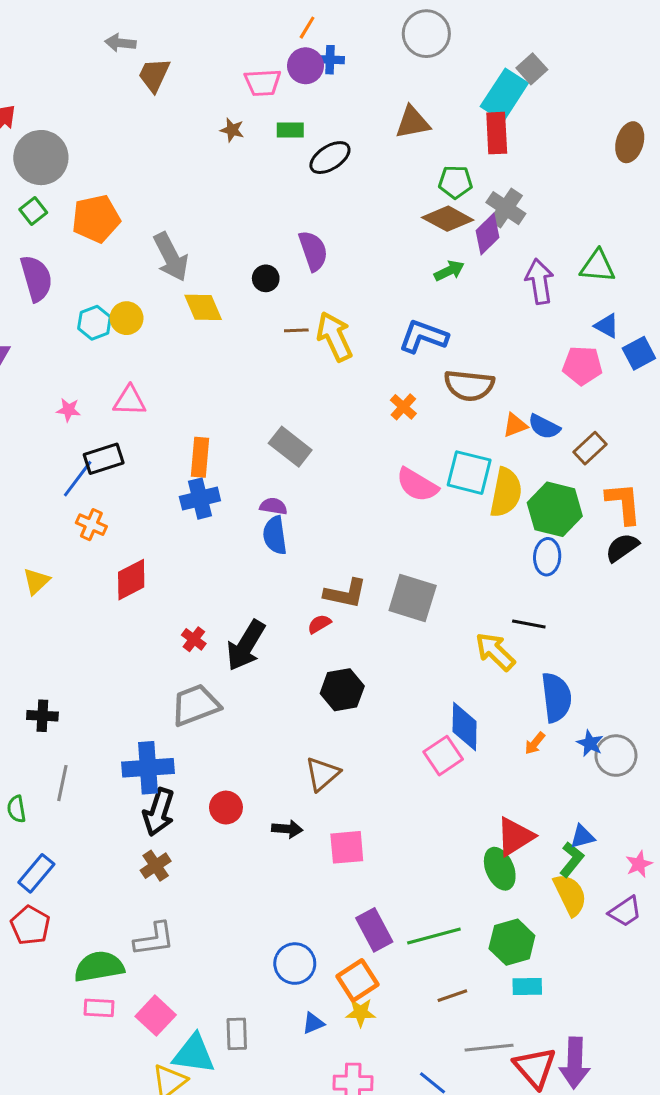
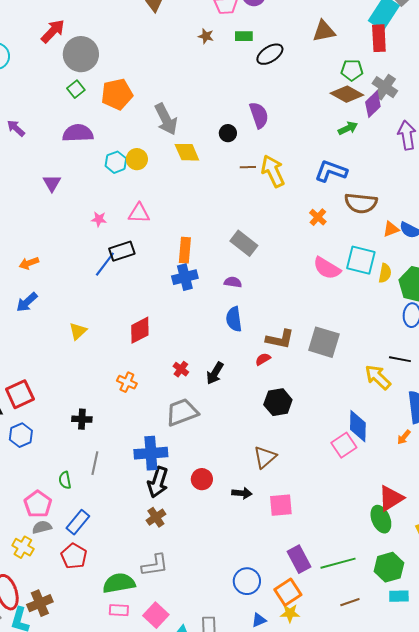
purple semicircle: (36, 278) -> (78, 133), turned -76
yellow semicircle: (506, 492) -> (385, 273), size x0.6
orange cross: (91, 525) -> (127, 382), moved
blue semicircle: (275, 535) -> (234, 319), moved
black arrow: (246, 645) -> (215, 373), size x0.7

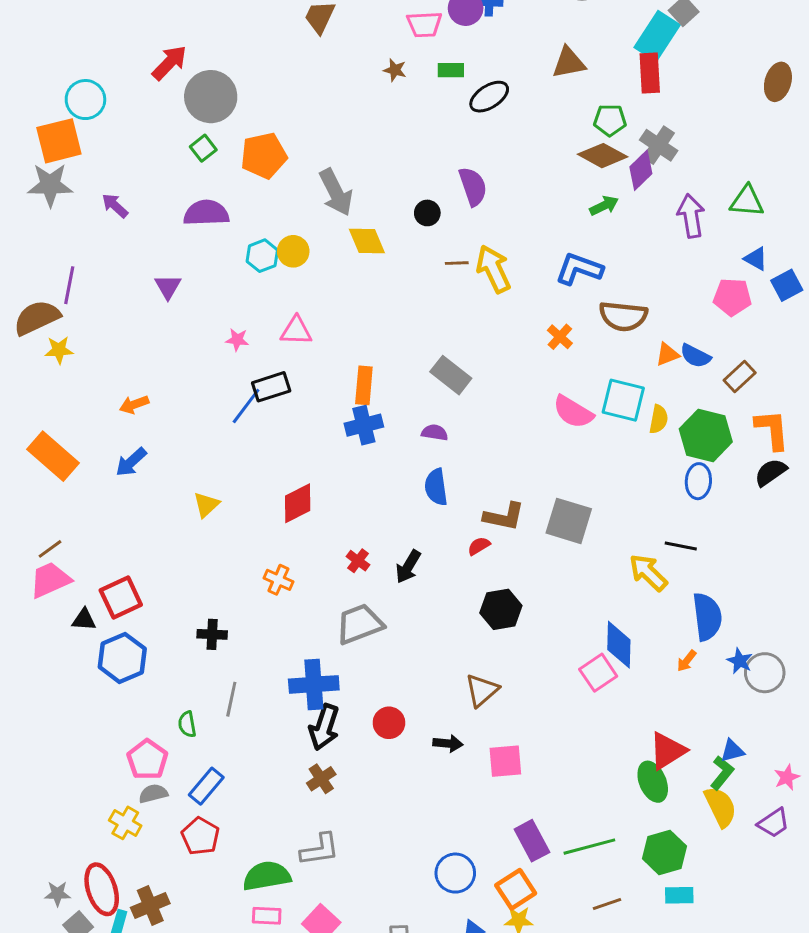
blue hexagon: (21, 435) -> (122, 658), size x1.4

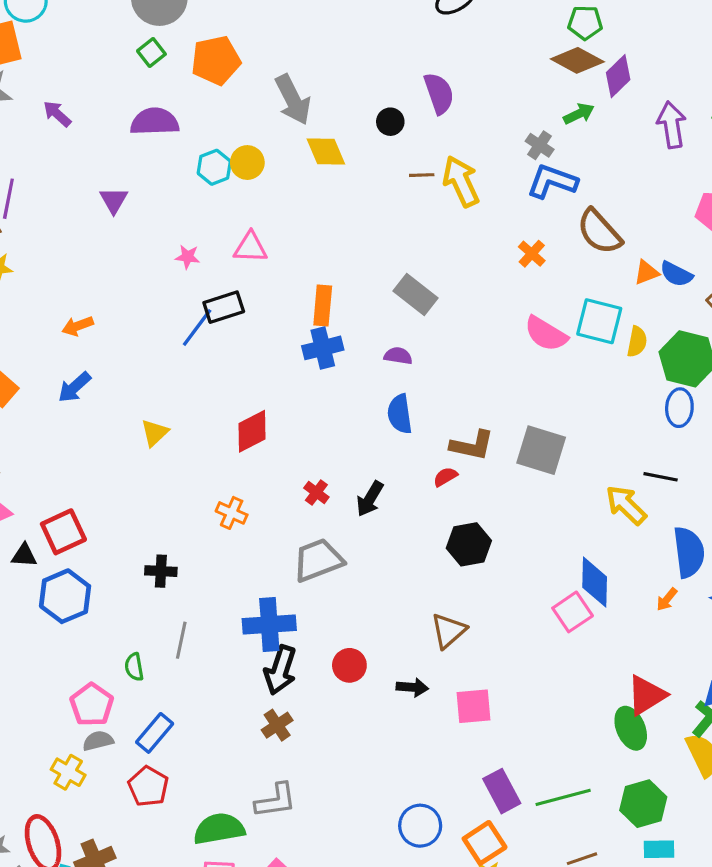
gray cross: (659, 145) -> (540, 145), moved, size x0.7
brown semicircle: (623, 316) -> (599, 232), turned 42

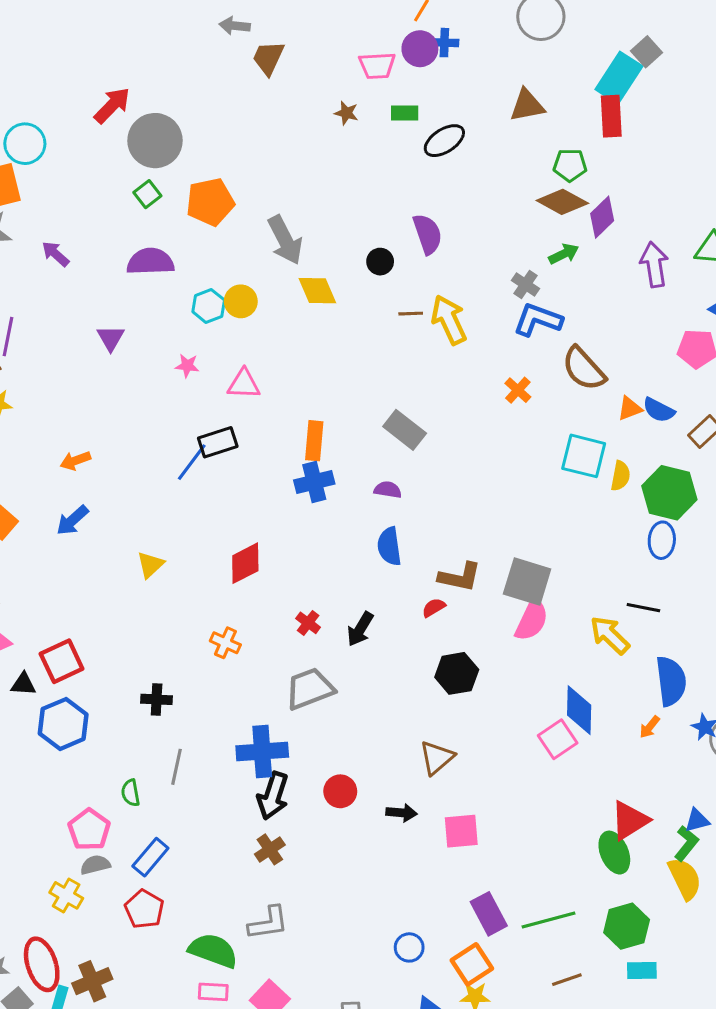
pink star: (188, 257) -> (187, 366), moved
pink semicircle: (546, 334) -> (532, 620), moved, turned -96
blue circle: (420, 826) -> (409, 947), size x0.7
green semicircle: (219, 829) -> (213, 951), turned 30

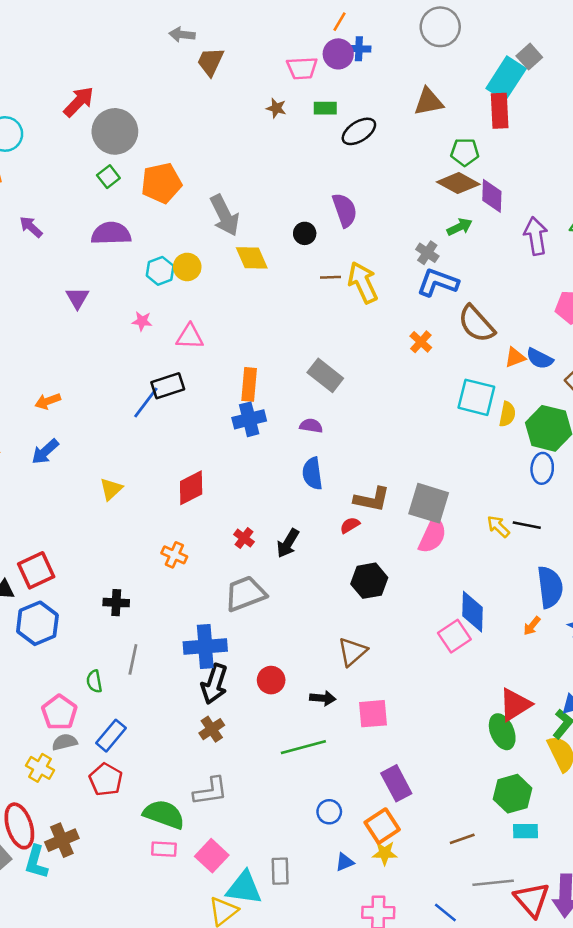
purple diamond: (602, 217) -> (492, 196), turned -44
yellow arrow: (610, 635) -> (498, 526), moved, size x0.7
green line: (548, 920) -> (303, 747), moved

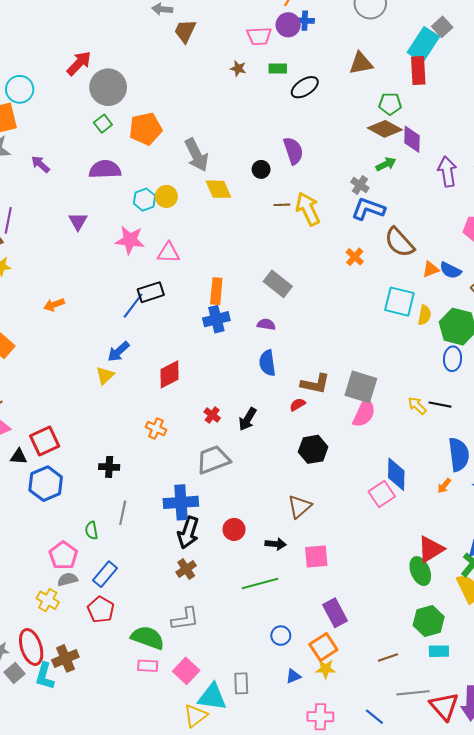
pink star: (142, 321) -> (130, 240), size x1.8
blue arrow: (45, 452) -> (119, 351), moved

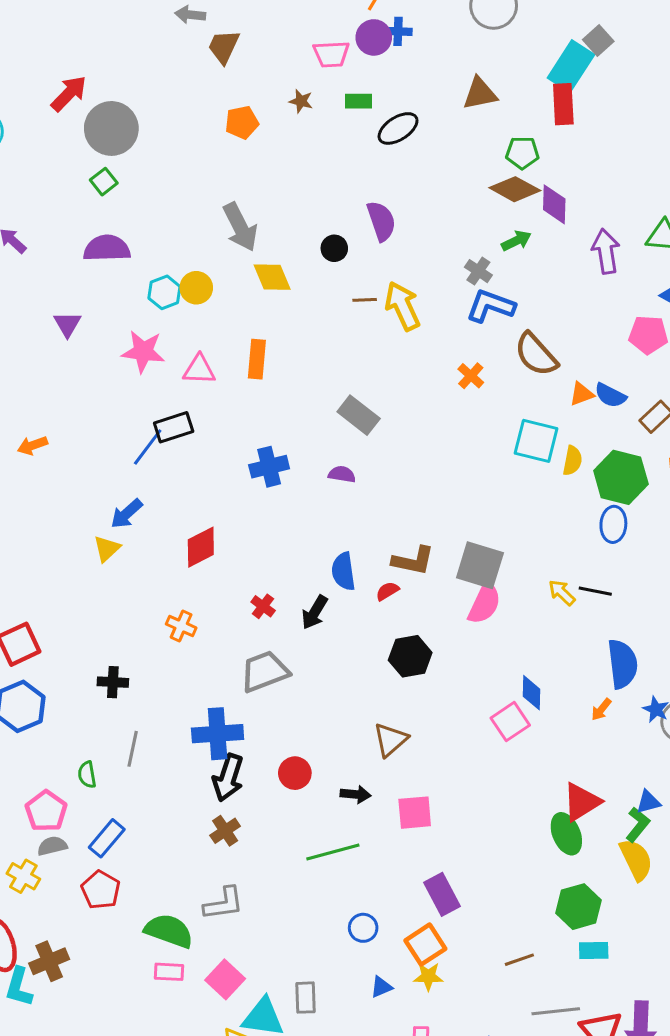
orange pentagon: (146, 129) -> (242, 122), moved, size x0.7
orange rectangle: (216, 291) -> (257, 359), moved
blue semicircle: (267, 363) -> (343, 571), moved
blue diamond: (396, 474) -> (531, 693), size x0.7

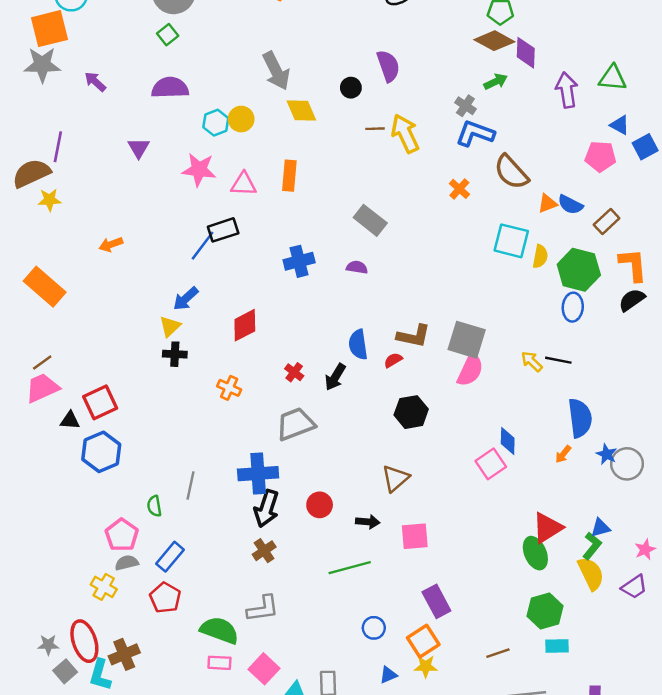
black cross: (113, 682) -> (175, 354), moved

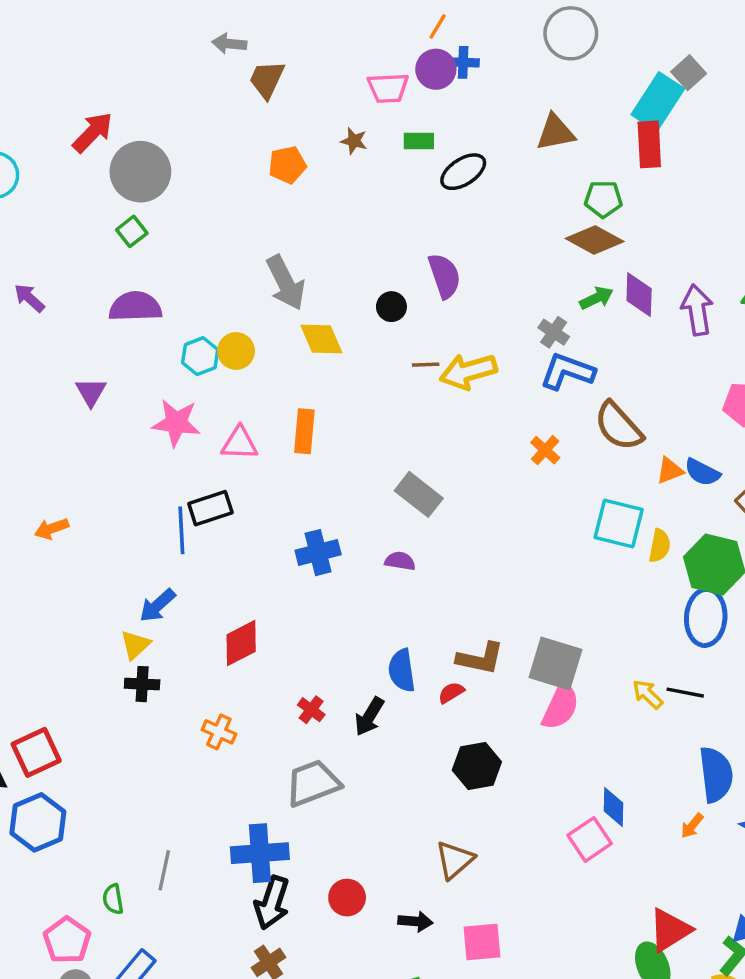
purple diamond: (526, 53) -> (639, 295), moved
yellow arrow: (405, 133) -> (468, 372), turned -81
blue line: (203, 246) -> (181, 530), turned -40
blue ellipse: (573, 307) -> (706, 617), size x1.4

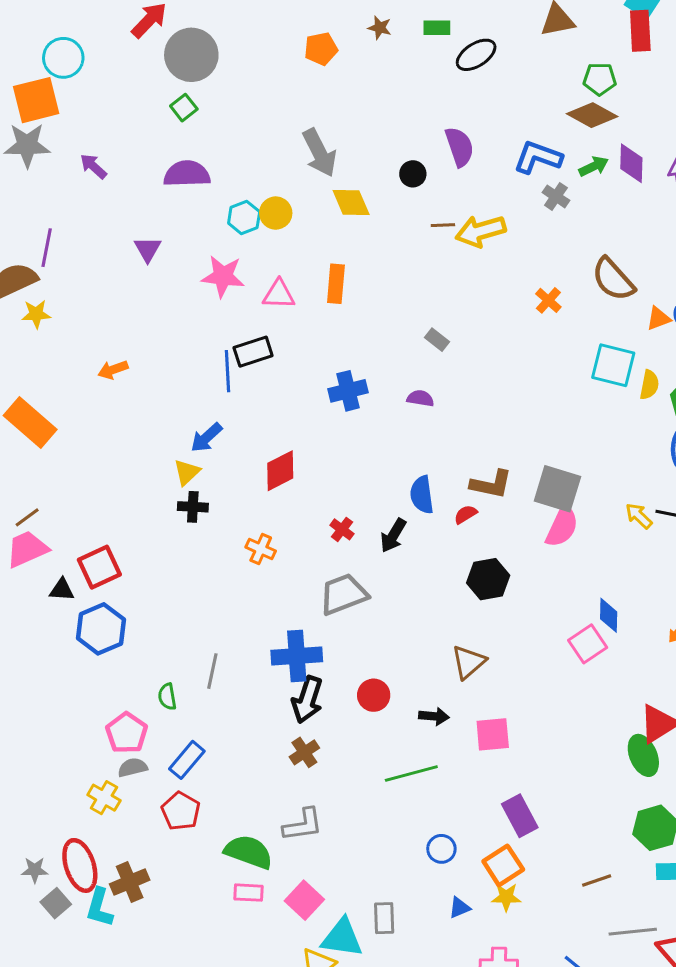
blue L-shape: (567, 372) -> (538, 157), moved
gray rectangle: (419, 494) -> (437, 340), size x0.6

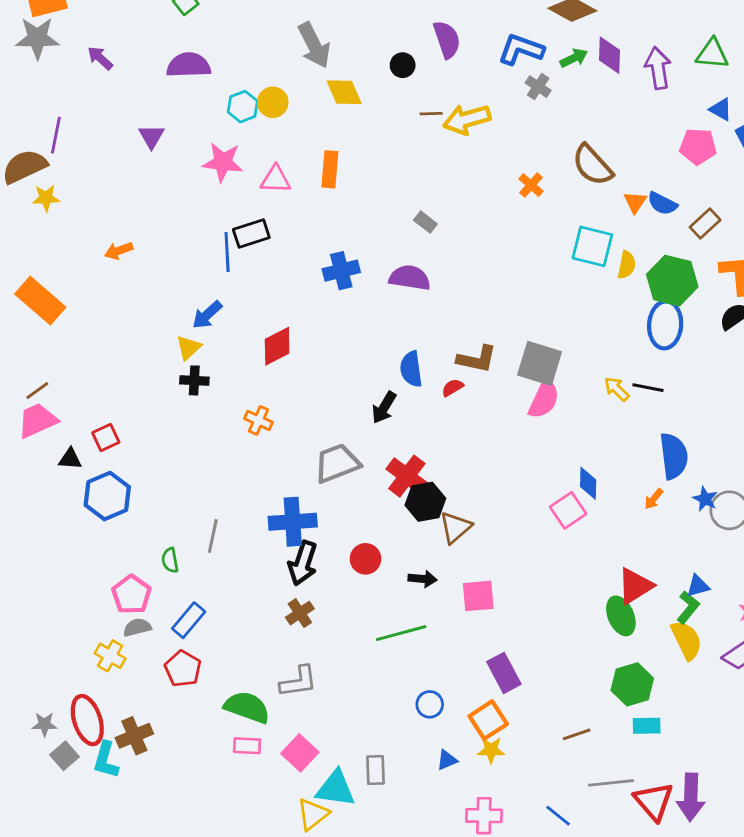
orange triangle: (658, 319) -> (635, 202), turned -35
purple semicircle: (420, 398) -> (410, 278), size x1.6
red cross: (342, 529) -> (407, 476), moved, size x1.8
red square: (99, 567) -> (106, 438), size x0.7
black hexagon: (488, 579) -> (425, 502), moved

